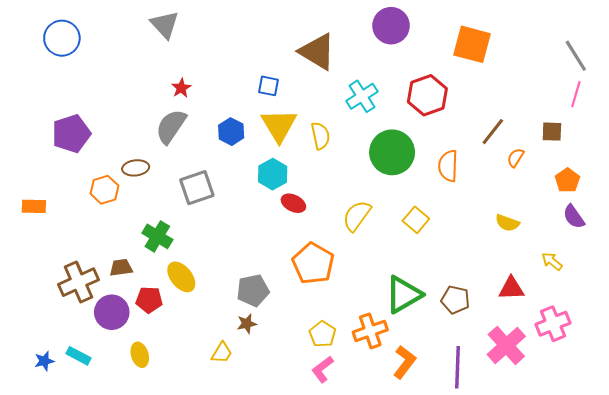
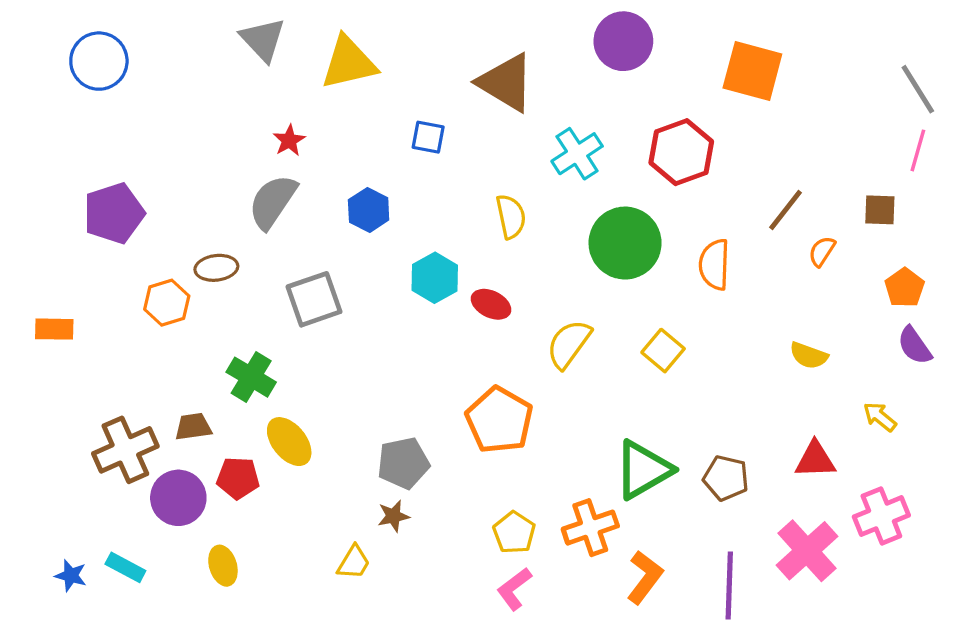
yellow triangle: (279, 125) -> (349, 63), moved, turned 48
red ellipse: (293, 203) -> (491, 304), moved
blue star: (44, 361) -> (71, 576), turned 30

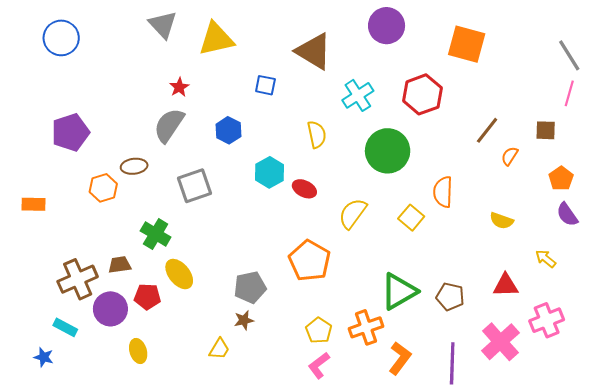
orange semicircle: (714, 265) -> (443, 192), moved
cyan rectangle: (125, 567) -> (65, 327), moved

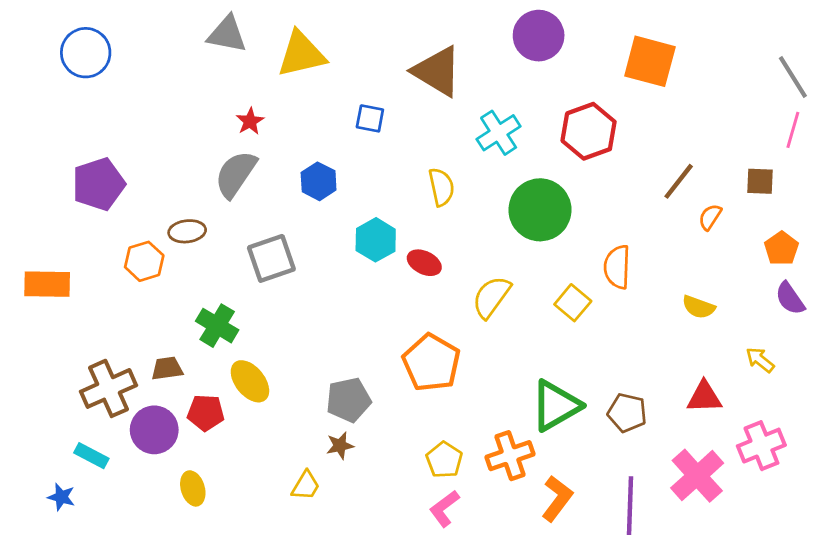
gray triangle: (163, 25) -> (227, 34), turned -36
orange rectangle: (33, 204) -> (47, 284), size x1.4

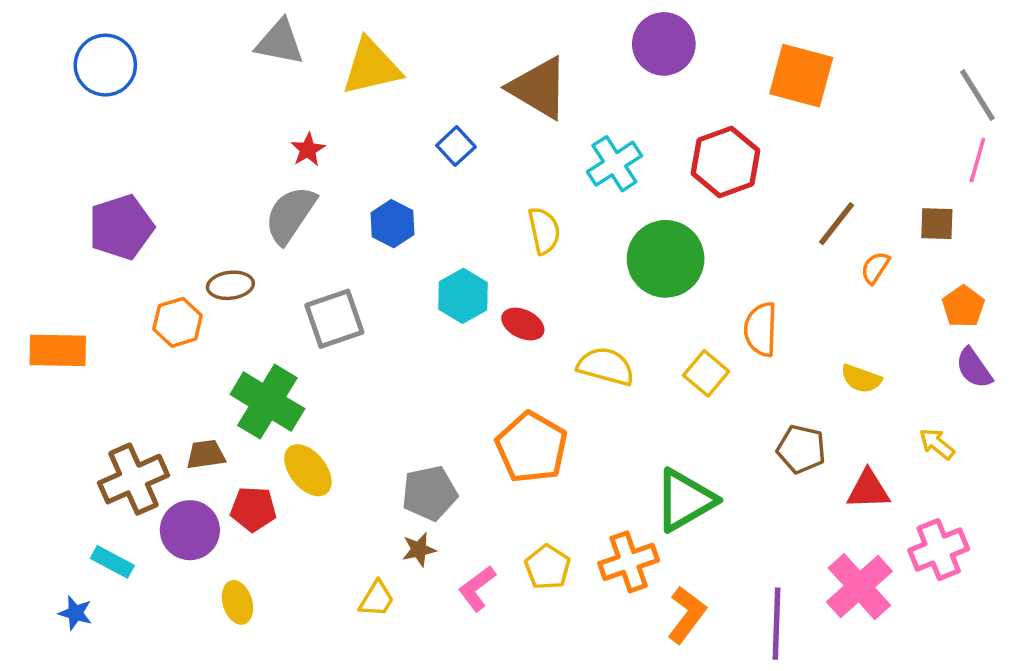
blue square: (370, 118) -> (456, 146), turned 36
yellow semicircle: (491, 297) -> (606, 366), turned 69
green cross: (217, 326) -> (267, 402), size x1.4
brown pentagon: (627, 413) -> (801, 449), moved
pink L-shape: (444, 508) -> (477, 588), moved

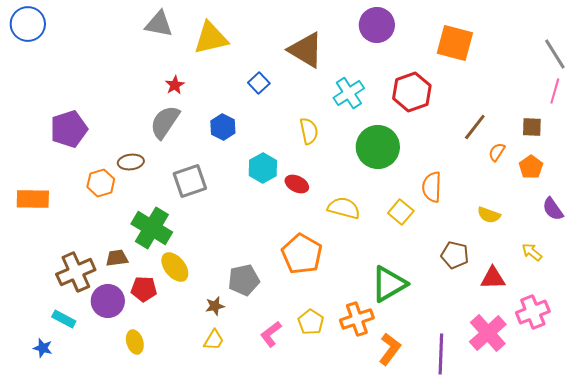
blue circle: (105, 65) -> (28, 24), moved
orange pentagon: (963, 306) -> (531, 167), moved
brown star: (419, 550) -> (215, 306), moved

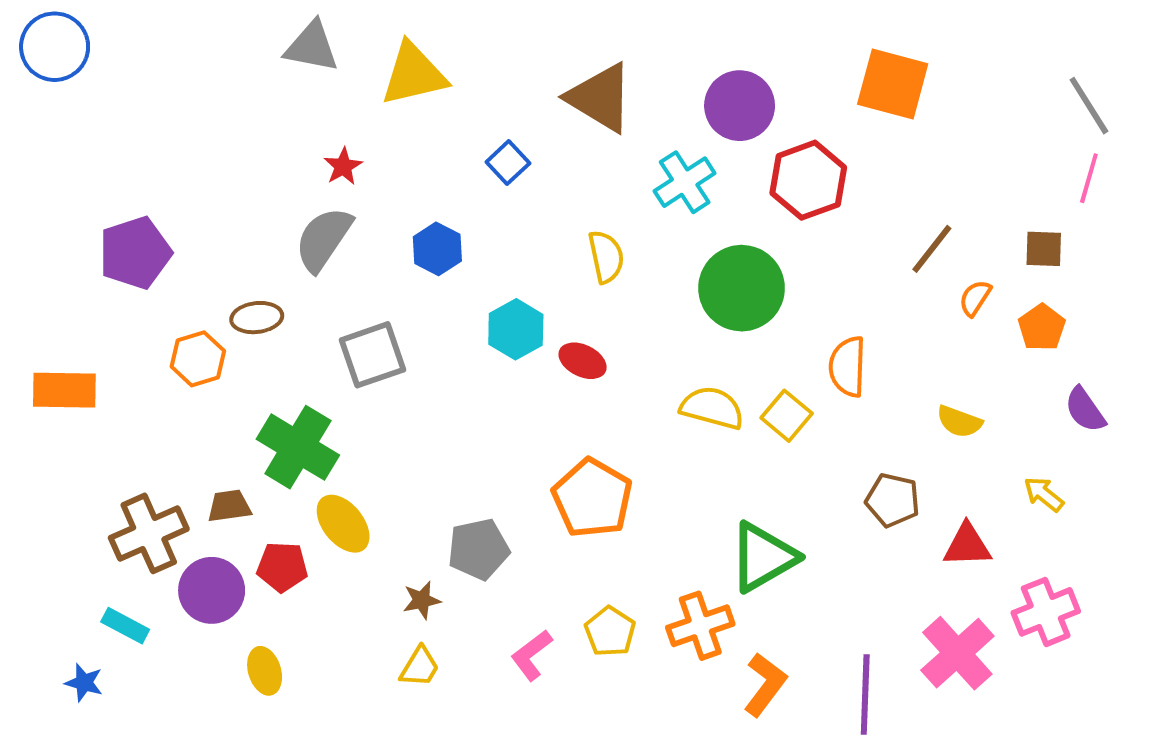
purple circle: (377, 25) -> (740, 106), moved
yellow semicircle: (344, 208) -> (712, 408), moved

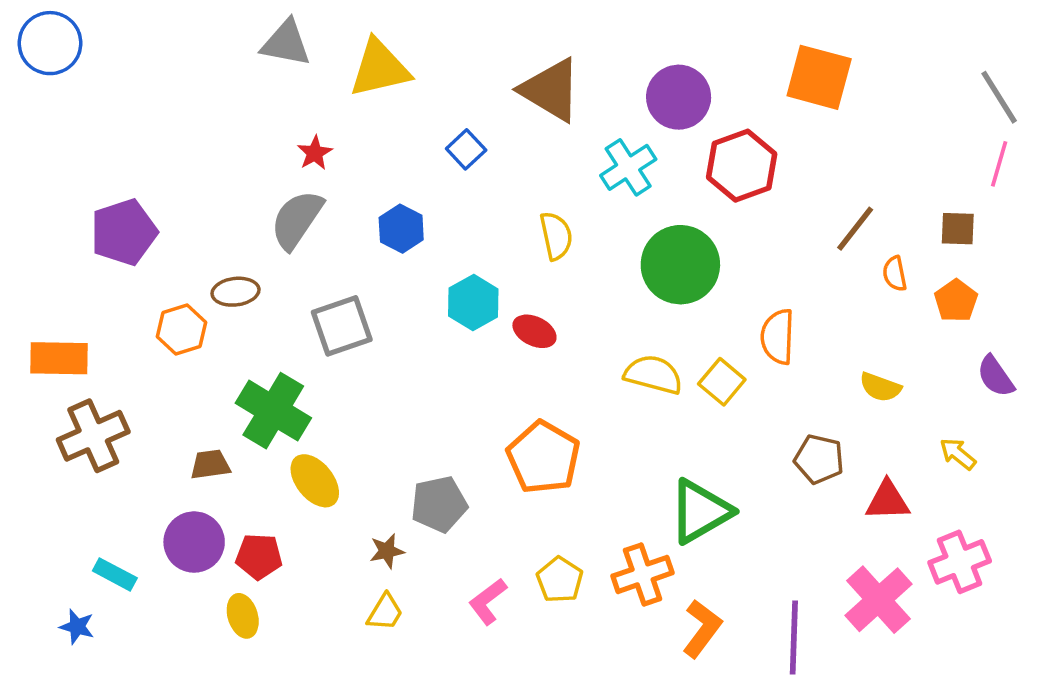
orange semicircle: (975, 298) -> (895, 274), turned -44
brown cross: (149, 533) -> (93, 436), moved
red pentagon: (282, 567) -> (259, 556), moved

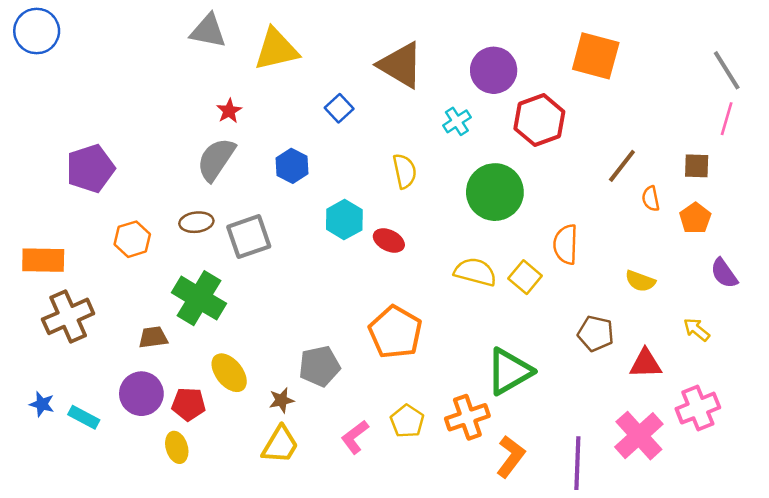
cyan cross: (628, 167) -> (457, 121), size x0.7
brown ellipse: (236, 292) -> (196, 222), moved
yellow ellipse: (315, 481) -> (229, 373), moved
yellow trapezoid: (385, 612) -> (280, 445), size x1.4
blue star: (77, 627) -> (42, 404), moved

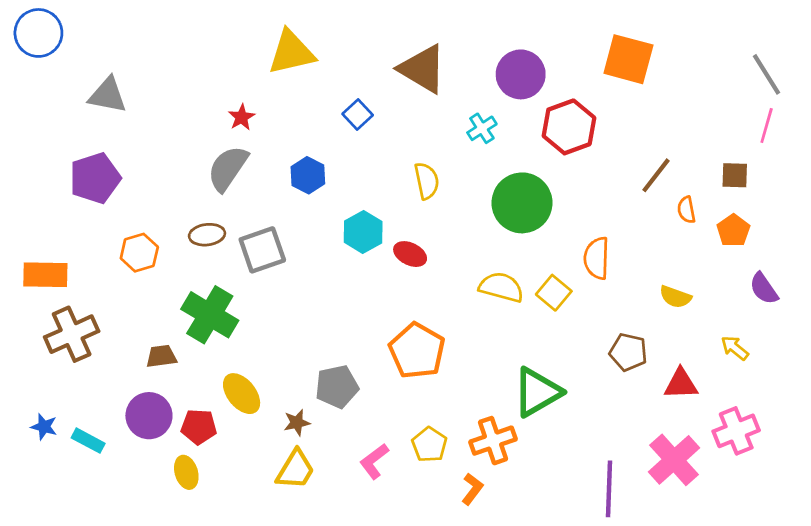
gray triangle: (208, 31) -> (108, 95), moved
orange L-shape: (511, 457) -> (472, 489), moved, size x0.7

